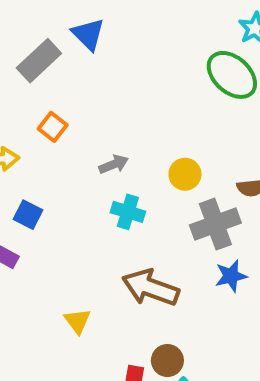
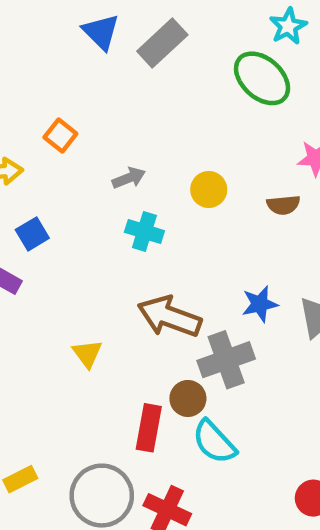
gray rectangle: (39, 61) -> (162, 43), moved
blue square: (28, 215) -> (32, 234), turned 32
gray cross: (215, 224) -> (226, 360), moved

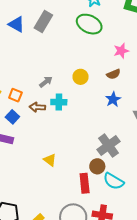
orange square: (60, 136) -> (15, 95), moved
blue star: (260, 304) -> (113, 99), moved
brown arrow: (169, 317) -> (37, 107), moved, size x0.6

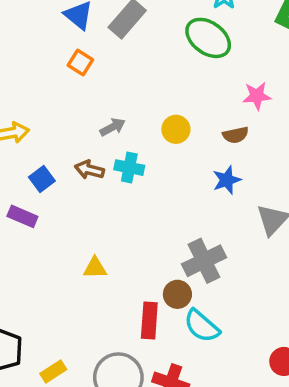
orange square: (15, 95) -> (80, 62), moved
yellow triangle: (50, 160) -> (95, 268), turned -48

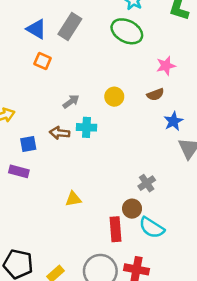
blue square: (42, 179) -> (28, 144), turned 35
blue star: (227, 180) -> (173, 121), moved
gray cross: (204, 261) -> (147, 183), size x0.6

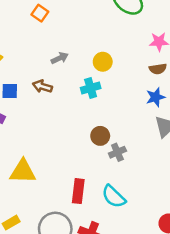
brown semicircle: (155, 94) -> (158, 69), moved
cyan cross: (86, 127) -> (91, 88), moved, turned -30
yellow triangle: (73, 199) -> (23, 172), moved, size x1.6
brown circle: (132, 209) -> (100, 136), moved

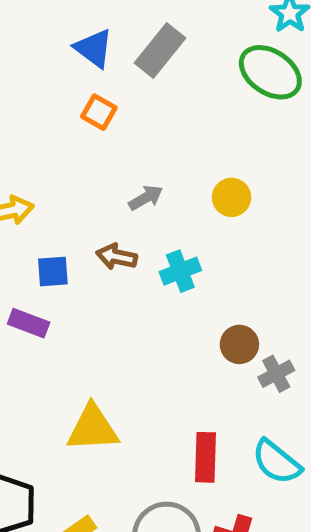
cyan cross: (91, 88) -> (180, 271), moved

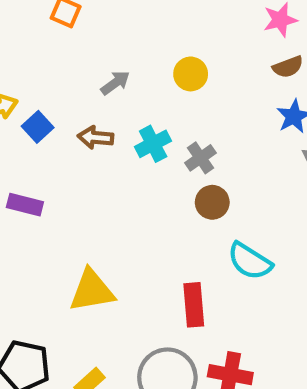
blue square: (53, 272) -> (38, 127), moved, turned -32
gray cross: (276, 374) -> (200, 158), moved
cyan semicircle: (277, 462) -> (250, 261), moved

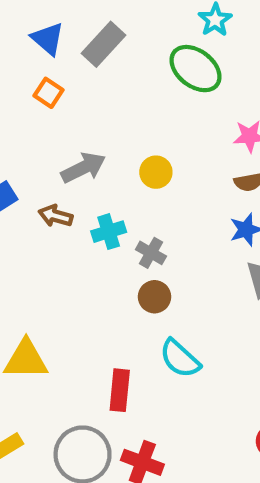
gray arrow: (115, 83) -> (83, 168), size x1.5
gray cross: (200, 158) -> (151, 253), turned -36

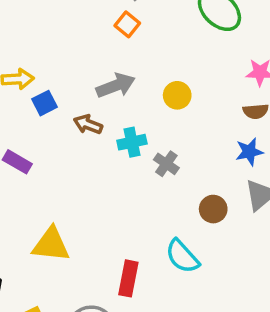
orange square: (49, 93) -> (127, 24), moved
brown circle: (155, 297) -> (213, 209), moved

